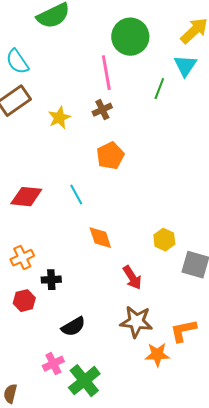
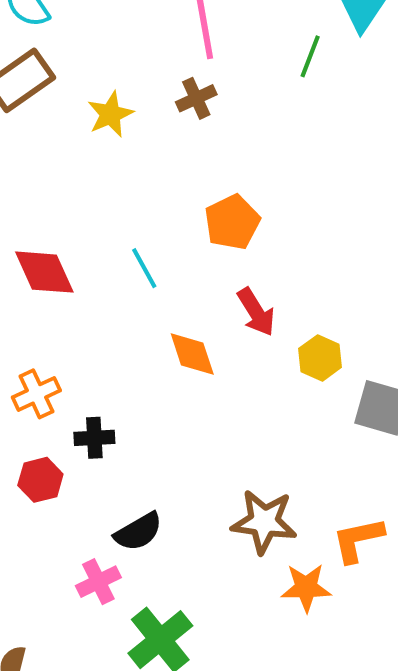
orange pentagon: (110, 156) -> (232, 222), moved
red diamond: (26, 197) -> (44, 272), turned 60
red arrow: (132, 278) -> (256, 312), moved
pink cross: (53, 364) -> (98, 582), moved

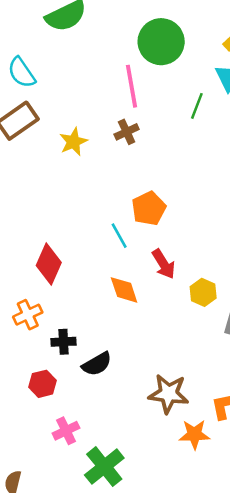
cyan line: (144, 268) -> (119, 236), moved
red diamond: (44, 272) -> (49, 264), moved, turned 48
red hexagon: (40, 480) -> (43, 384), moved
black semicircle: (138, 532) -> (97, 364), moved

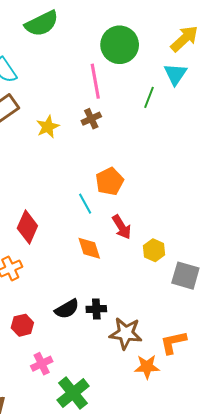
black cross: (64, 342) -> (96, 309), moved

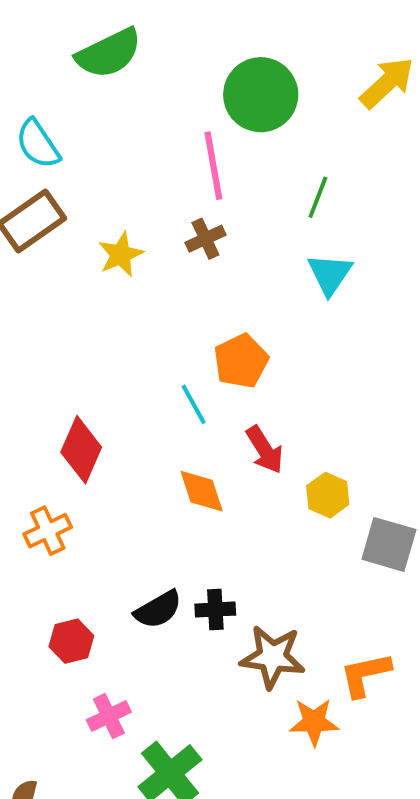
cyan triangle: (175, 74) -> (330, 274), moved

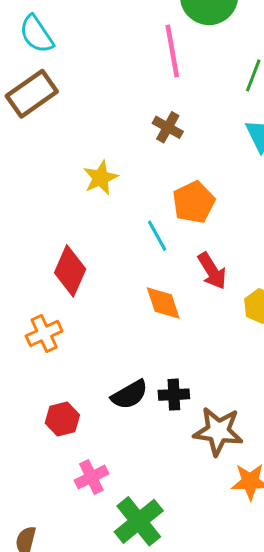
brown cross: (205, 239) -> (168, 127), moved, turned -36
yellow star: (121, 254) -> (101, 178), moved

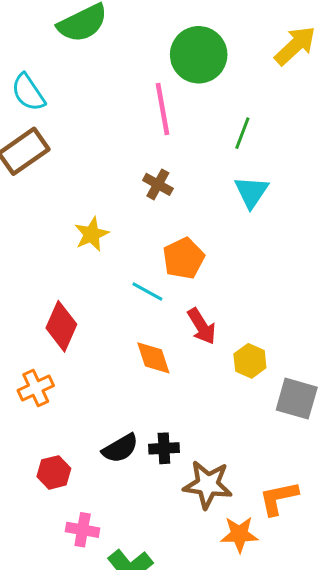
cyan line: (157, 236) -> (147, 292), turned -32
pink cross: (91, 477) -> (83, 530), turned 36

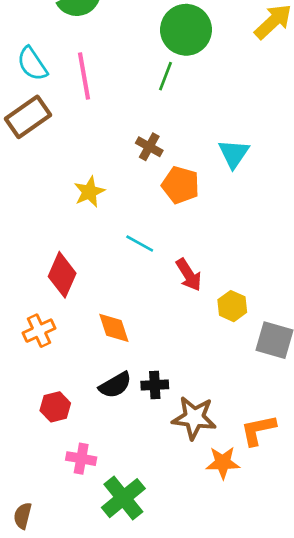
pink line: (162, 109) -> (84, 76), moved
green line: (242, 133) -> (166, 76), moved
orange pentagon: (184, 258) -> (181, 185), moved, turned -30
orange diamond: (153, 358) -> (114, 328), moved

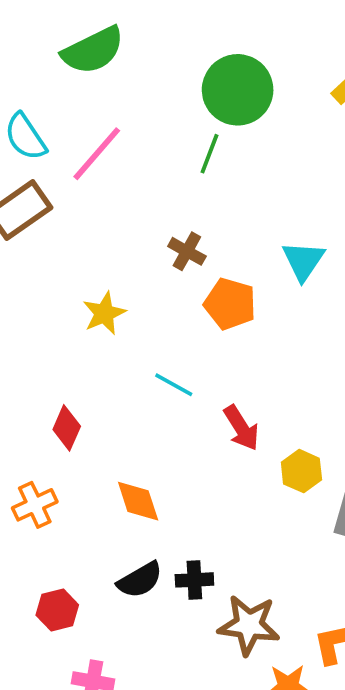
pink line: (84, 76) -> (97, 154), turned 51
red diamond: (62, 275) -> (67, 428), size x0.7

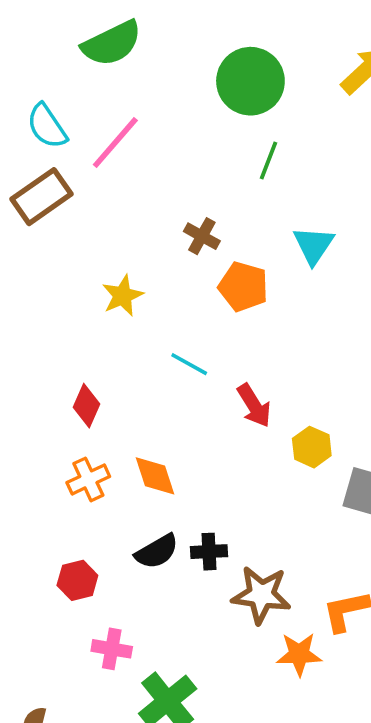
green line: (209, 154) -> (269, 160), moved
orange cross: (35, 505) -> (88, 479), moved

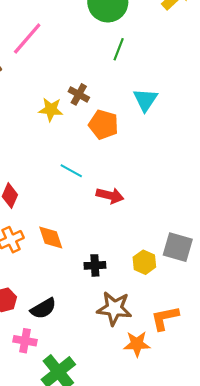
yellow star: (123, 296) -> (51, 109), moved, turned 30
red arrow: (254, 406) -> (110, 196), turned -44
yellow hexagon: (312, 447) -> (144, 262), moved
black semicircle: (157, 552) -> (43, 308), moved
black cross: (209, 552) -> (95, 265), moved

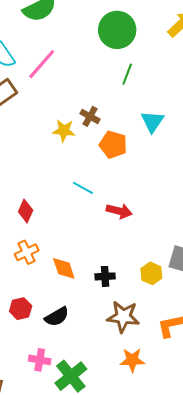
orange diamond: (51, 237) -> (64, 268), moved
pink cross: (25, 341) -> (40, 360), moved
orange star: (137, 344) -> (132, 360), moved

